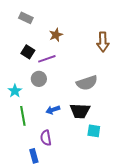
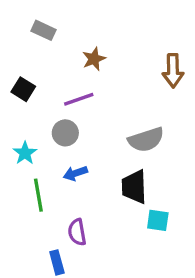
black square: (28, 52) -> (23, 89), moved
blue arrow: (53, 110) -> (75, 173), moved
black trapezoid: (80, 111) -> (134, 187), turned 85

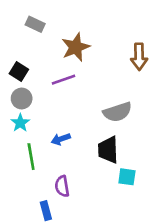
brown star: (94, 59) -> (76, 47), size x1.5
gray circle: (65, 133) -> (22, 98), moved

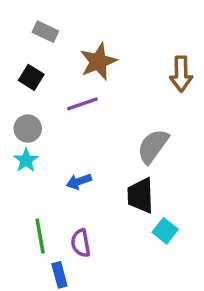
black square: (19, 71) -> (31, 77), moved
gray semicircle: (117, 112) -> (153, 146), turned 144
green line: (31, 157) -> (40, 236), moved
cyan square: (127, 177) -> (165, 231), turned 30

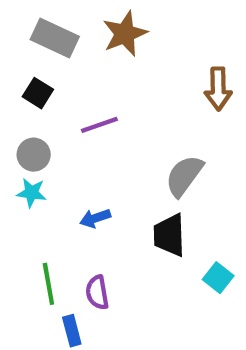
gray rectangle: (45, 32) -> (55, 38), size x1.5
brown star: (98, 62) -> (125, 34), moved
cyan star: (26, 160) -> (32, 193), turned -30
cyan square: (165, 231) -> (218, 278), moved

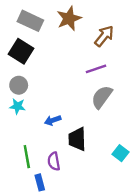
brown arrow: (218, 89) -> (104, 36), moved, turned -140
black square: (38, 93) -> (21, 51), size x1.5
purple line: (99, 125) -> (96, 69), moved
black trapezoid: (169, 235) -> (77, 139), moved

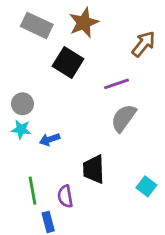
brown arrow: (104, 36) -> (144, 44), moved
black square: (21, 51) -> (68, 62), moved
blue arrow: (53, 120) -> (50, 139), moved

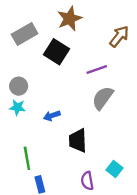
gray rectangle: (37, 25) -> (25, 34), moved, turned -55
blue arrow: (50, 139) -> (52, 116), moved
cyan square: (146, 186) -> (114, 169), moved
purple semicircle: (65, 196) -> (87, 181), moved

